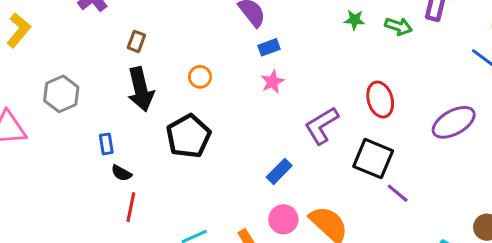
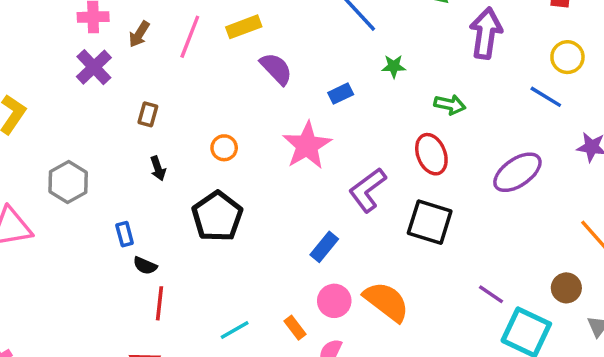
green arrow: (399, 26) -> (450, 105), moved
blue rectangle: (269, 47) -> (341, 94), moved
pink star: (272, 82) -> (307, 146), size x1.8
black arrow: (141, 89) -> (158, 168), size x0.5
purple line: (398, 193) -> (491, 294), moved

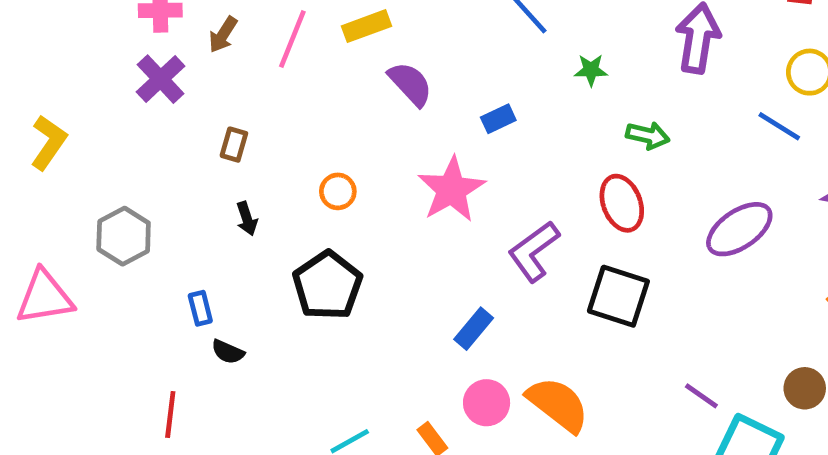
green star: (394, 66) -> (591, 70), moved
red line: (159, 303) -> (170, 415), moved

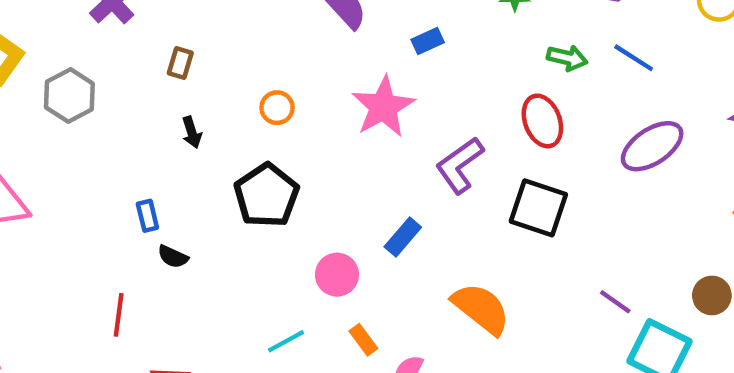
blue line: (779, 126) -> (634, 58), moved
gray hexagon: (124, 236) -> (69, 95), moved
pink circle: (487, 403) -> (337, 275), moved

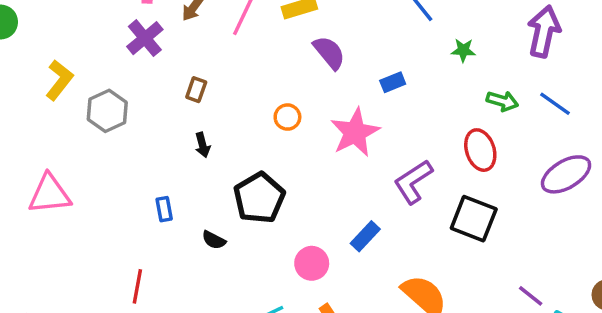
orange circle: (277, 108) -> (287, 117), moved
black semicircle: (173, 257) -> (214, 240), moved

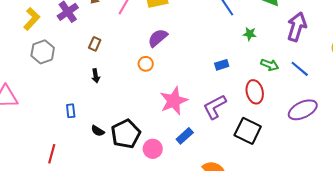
purple semicircle: (329, 53) -> (158, 38), moved, turned -95
yellow L-shape: (59, 80) -> (32, 19), moved
blue rectangle: (393, 82) -> (222, 65), moved
pink star: (355, 132) -> (174, 101), moved
black pentagon: (259, 198) -> (126, 134), moved

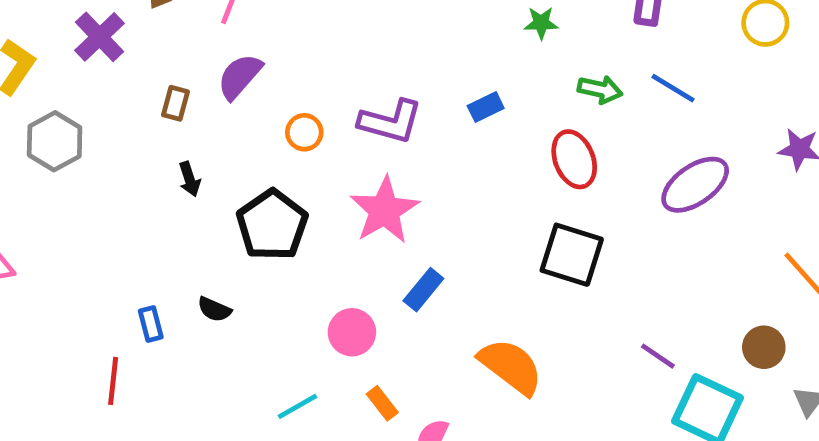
purple semicircle: (158, 38) -> (240, 76), moved
purple L-shape: (215, 107) -> (390, 122), moved, turned -128
blue rectangle: (71, 111) -> (151, 324), moved
black pentagon: (126, 134) -> (272, 225), moved

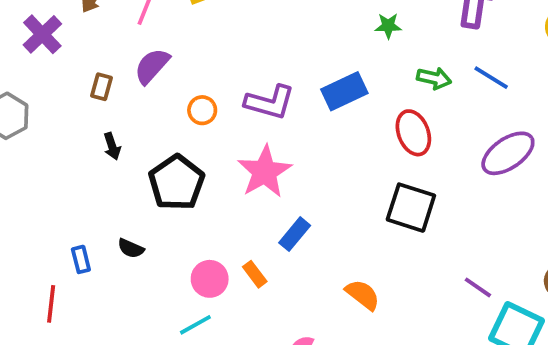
blue rectangle: (486, 107) -> (344, 91), size x1.6
pink circle: (352, 332) -> (210, 279), moved
orange semicircle: (511, 366) -> (363, 295), size x0.7
orange rectangle: (382, 403) -> (255, 274), moved

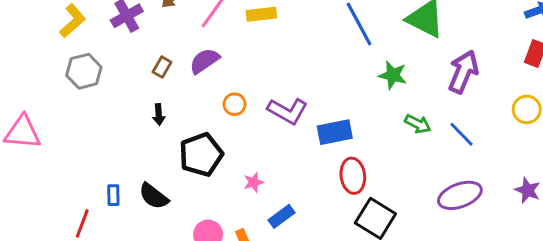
green star: (388, 26) -> (393, 75), size x1.4
blue rectangle: (344, 91) -> (335, 132), moved
red ellipse: (413, 133) -> (353, 176), moved
pink star: (265, 172) -> (254, 182), moved, size x0.5
black semicircle: (131, 248) -> (154, 196), size x1.5

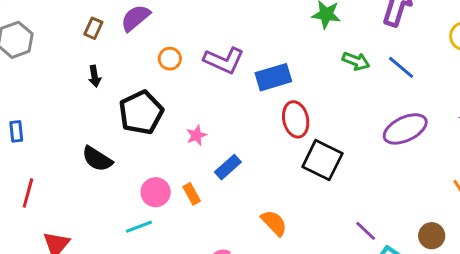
blue rectangle: (113, 195) -> (16, 131), moved

